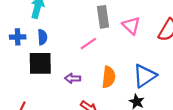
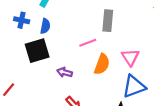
pink triangle: (131, 26) -> (130, 57), moved
black square: (40, 63) -> (37, 51), turned -30
orange semicircle: (109, 77) -> (102, 64), moved

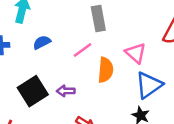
blue semicircle: (45, 26) -> (42, 42), moved, turned -112
black square: (37, 51) -> (33, 91), moved

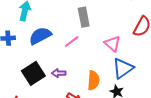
blue semicircle: (42, 42) -> (40, 36), size x1.6
orange semicircle: (106, 70) -> (93, 80), moved

